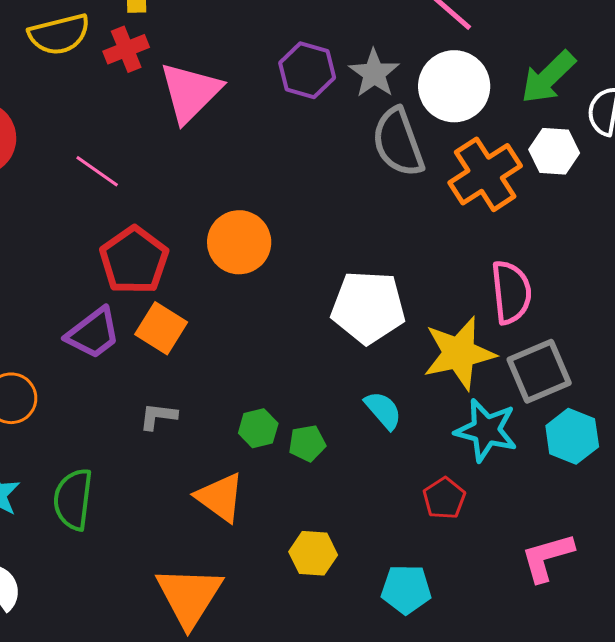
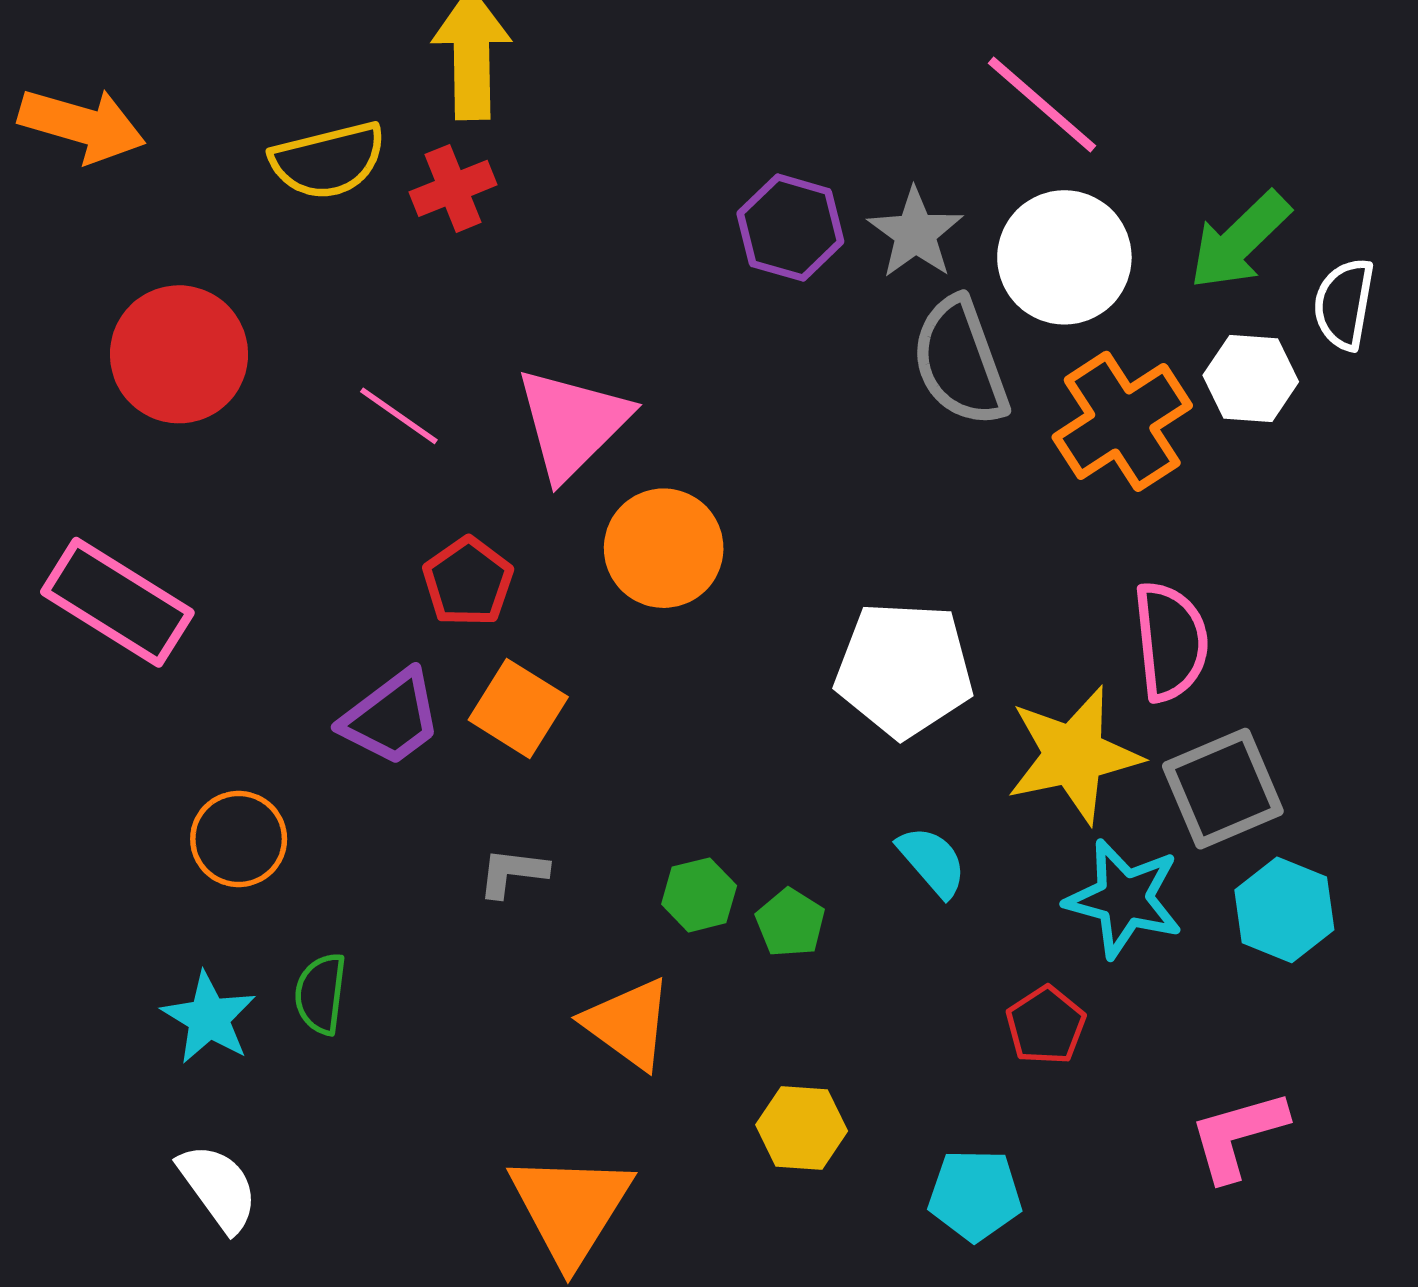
pink triangle: (190, 92) -> (572, 423), moved
red pentagon: (134, 260) -> (468, 582), size x0.7
green pentagon: (307, 443) -> (790, 923), turned -30
green semicircle: (73, 499) -> (321, 994), moved, size x0.7

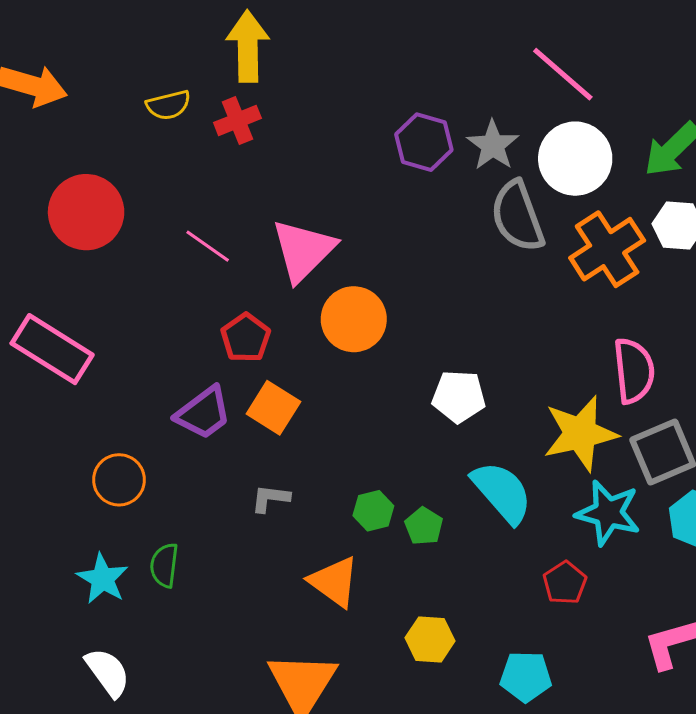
yellow semicircle: (328, 160) -> (168, 105), size x0.7
white pentagon: (904, 669) -> (459, 396), moved, size x0.7
cyan semicircle: (932, 861) -> (502, 492), size x1.6

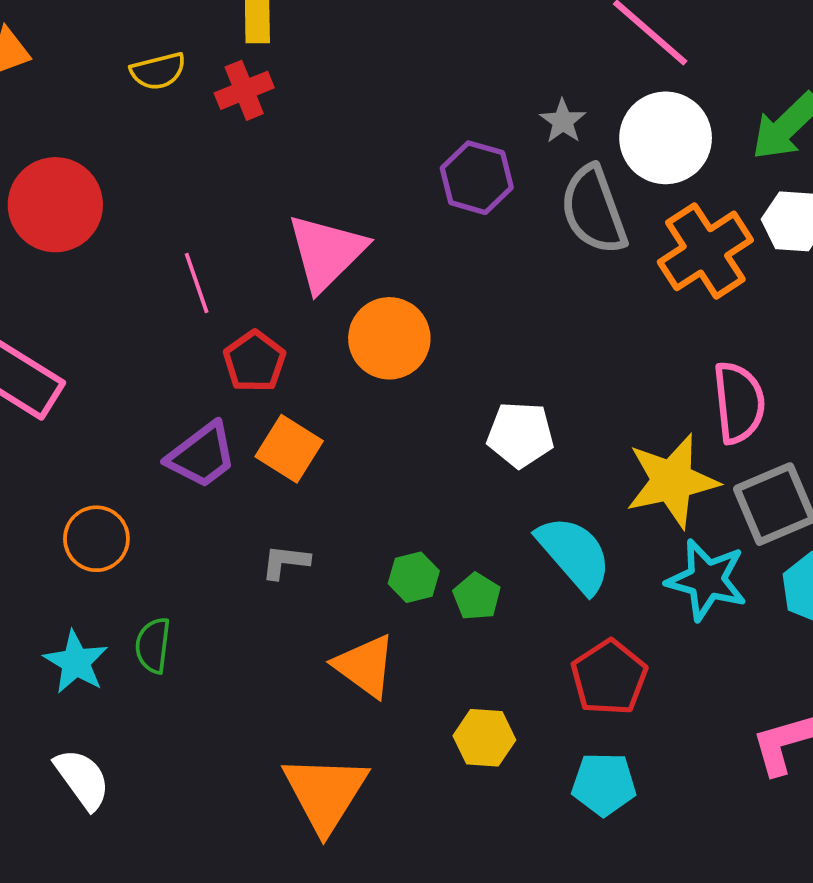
purple hexagon: (424, 142) -> (477, 178), moved
gray star: (493, 145) -> (563, 121), size x0.7
pink line: (208, 246) -> (197, 283), moved, turned 36
red pentagon: (565, 583) -> (609, 677), moved, size x1.4

